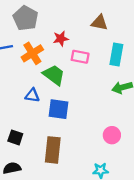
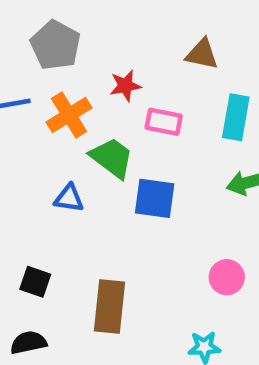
blue square: (58, 109) -> (155, 198), moved

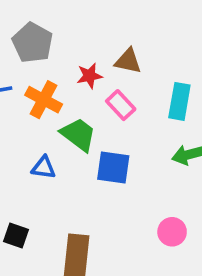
brown triangle: (202, 54) -> (128, 61), moved
orange cross: (69, 115) -> (44, 100), turned -30
pink rectangle: (164, 122) -> (121, 105), turned 36

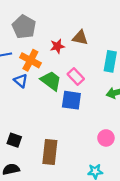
pink rectangle: (121, 105) -> (76, 76), moved
blue triangle: (44, 168) -> (21, 81), moved, turned 32

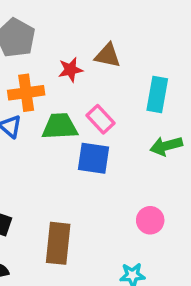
orange cross: (30, 60) -> (26, 93), turned -36
green trapezoid: (51, 81) -> (60, 126), turned -40

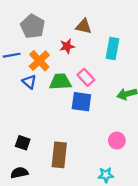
brown triangle: (108, 56) -> (84, 26), moved
orange cross: (26, 93) -> (39, 61), turned -35
cyan rectangle: (157, 94) -> (112, 49), moved

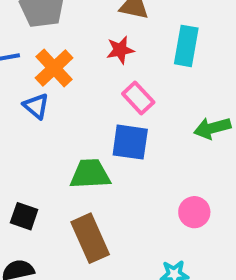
red star: (67, 46) -> (120, 50), moved
green trapezoid: (60, 82) -> (90, 174), moved
brown rectangle: (59, 155) -> (90, 238), turned -30

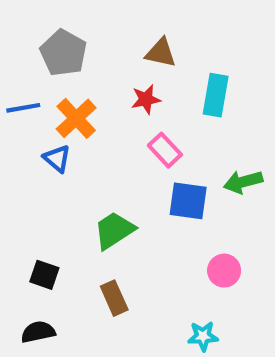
blue square: (130, 142) -> (188, 201), moved
green trapezoid: (90, 174) -> (114, 230), turned -30
brown rectangle: (90, 238) -> (114, 298), size x0.7

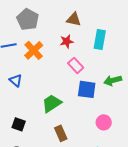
blue triangle: (57, 159) -> (16, 80), moved
brown rectangle: (114, 298) -> (61, 133), moved

